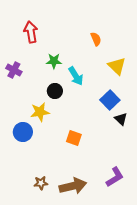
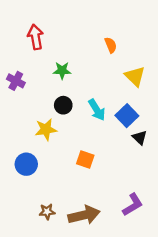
cyan arrow: (76, 76) -> (97, 110), moved
blue circle: (23, 132) -> (26, 164), moved

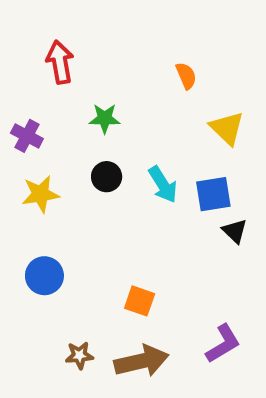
blue square: (127, 116) -> (213, 194), turned 35
yellow star: (46, 129) -> (41, 194), moved
orange square: (85, 160) -> (140, 301), moved

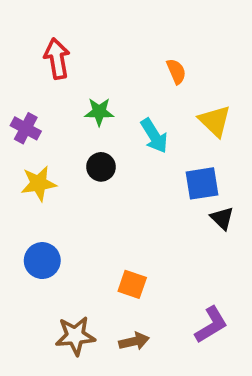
cyan arrow: (163, 184) -> (154, 136), moved
brown star: (79, 355) -> (75, 336), size x1.5
brown arrow: (142, 361) -> (134, 341), size x0.6

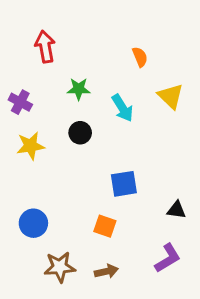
blue square: (202, 183) -> (124, 184), moved
black triangle: (222, 218) -> (176, 210), moved, turned -36
blue circle: (42, 261) -> (33, 223), moved

